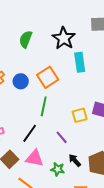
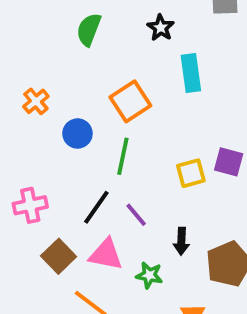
black star: (64, 38) -> (161, 28), size x0.6
blue circle: (21, 81) -> (77, 133), moved
purple line: (62, 137) -> (136, 215), moved
black arrow: (75, 160) -> (181, 241), moved, turned -136

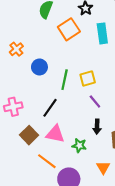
orange square: (130, 101) -> (69, 29), moved
yellow square: (191, 173) -> (88, 78), moved
purple line: (136, 215) -> (95, 102), moved

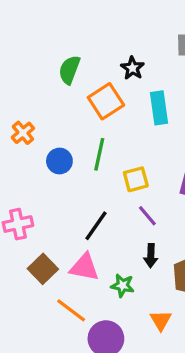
green line: (65, 80) -> (99, 154), moved
black line: (50, 108) -> (96, 226), moved

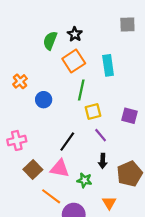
black star: (132, 68) -> (75, 34), moved
green line: (99, 154) -> (81, 90), moved

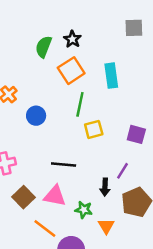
purple line: (101, 135) -> (123, 171), moved, turned 72
black line: (67, 142) -> (64, 165), turned 60
orange triangle: (109, 203) -> (106, 226), moved

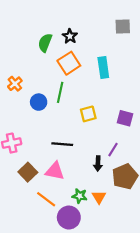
green line: (80, 104) -> (60, 92), moved
green star: (84, 210) -> (80, 196), moved

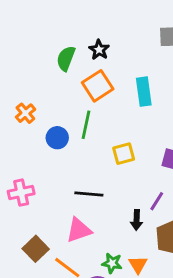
pink triangle: (55, 171) -> (79, 230), turned -30
brown square: (28, 172) -> (36, 249), moved

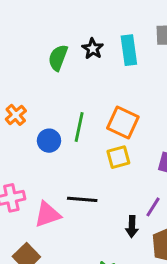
orange square: (98, 86) -> (123, 123), moved, turned -32
cyan rectangle: (144, 92) -> (129, 50), moved
pink triangle: (79, 230) -> (47, 214), moved

